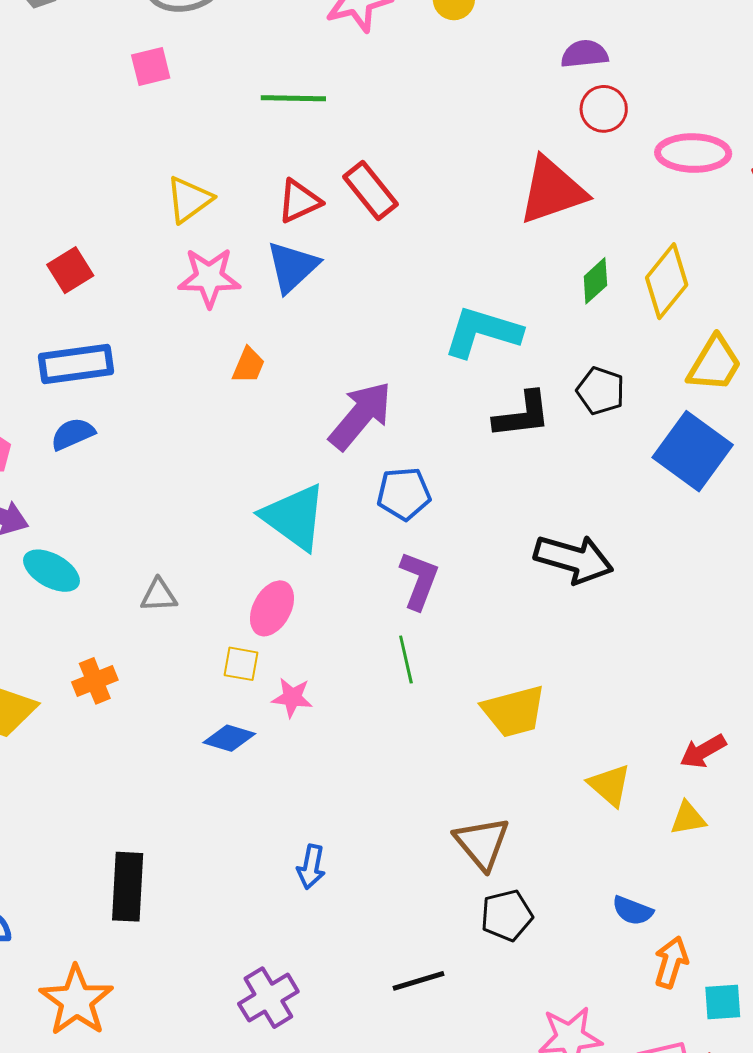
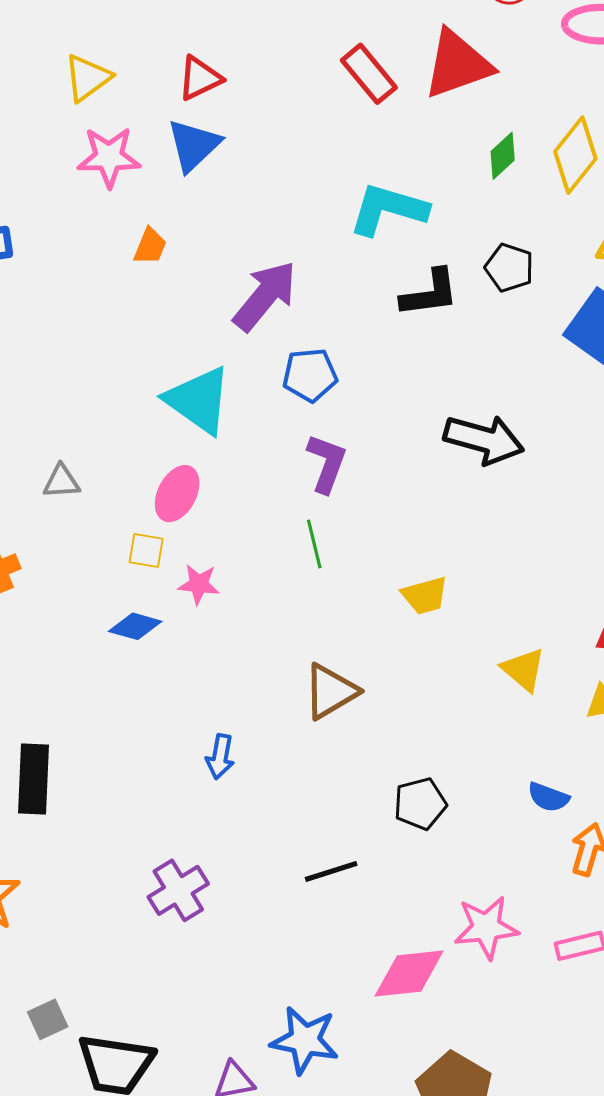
red rectangle: (371, 190) -> (369, 74), moved
yellow trapezoid: (514, 711) -> (425, 595), size x0.7
brown triangle: (482, 843) -> (331, 691), moved, turned 40

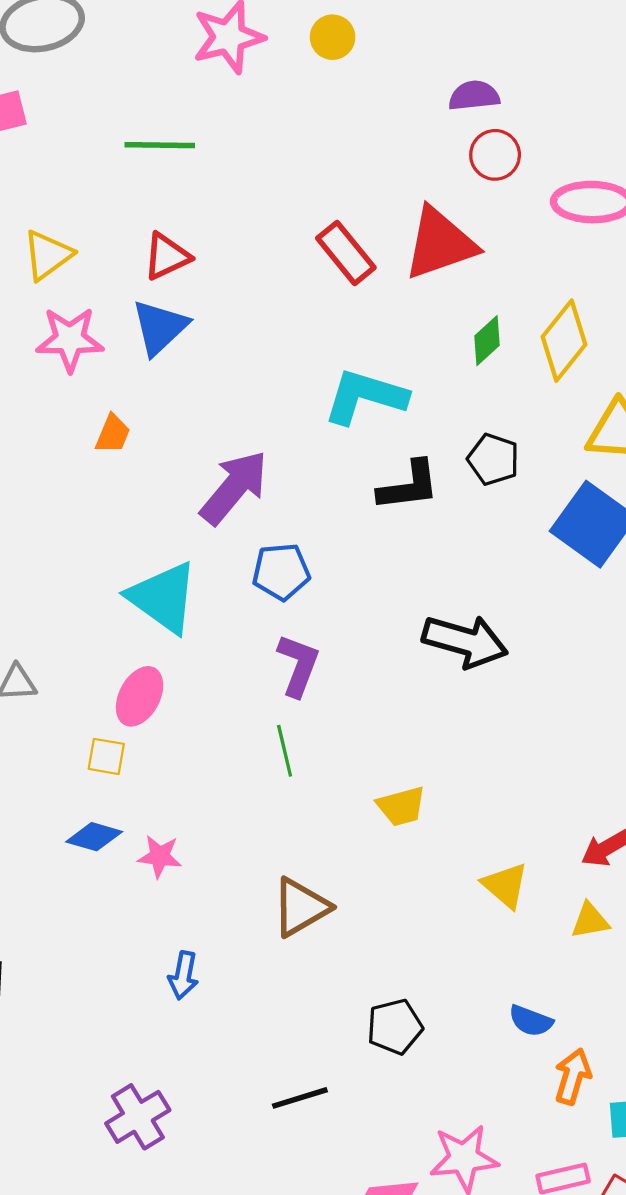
pink star: (199, 584) -> (160, 856), moved

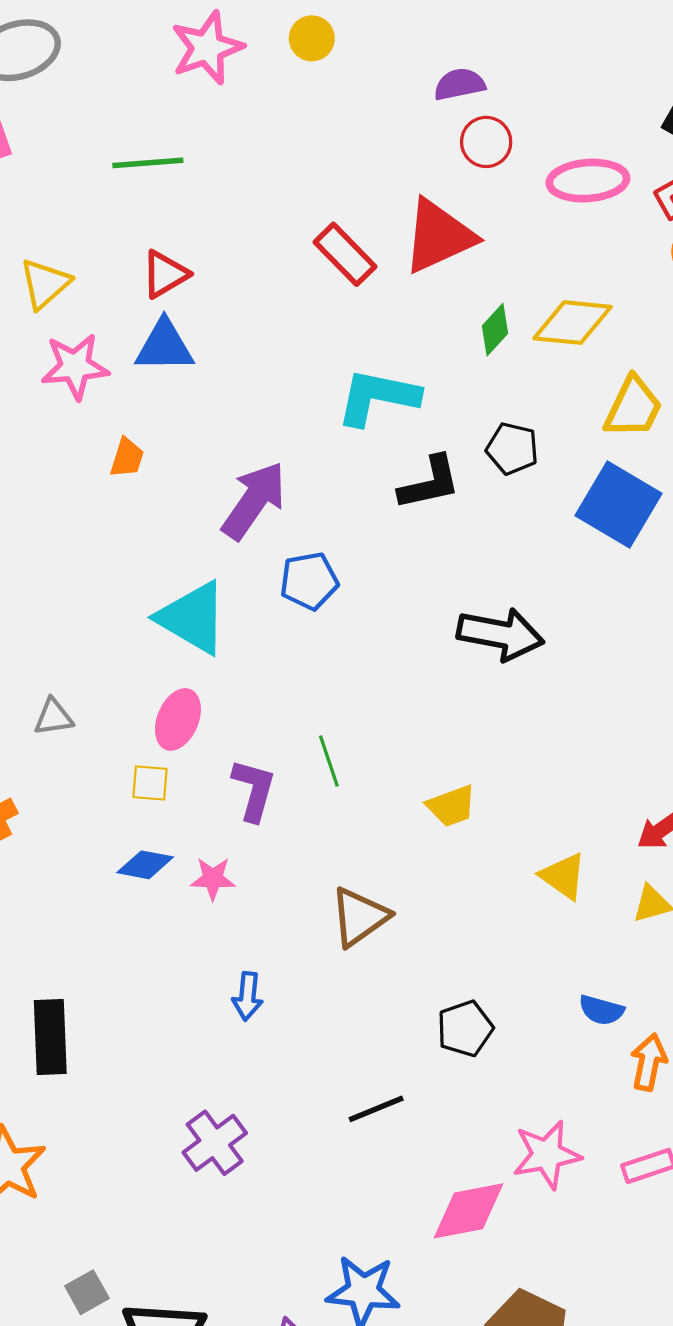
blue triangle: (160, 327) -> (164, 346), turned 48
yellow diamond: (564, 341) -> (573, 323), turned 62
purple L-shape: (298, 665) -> (254, 790), moved

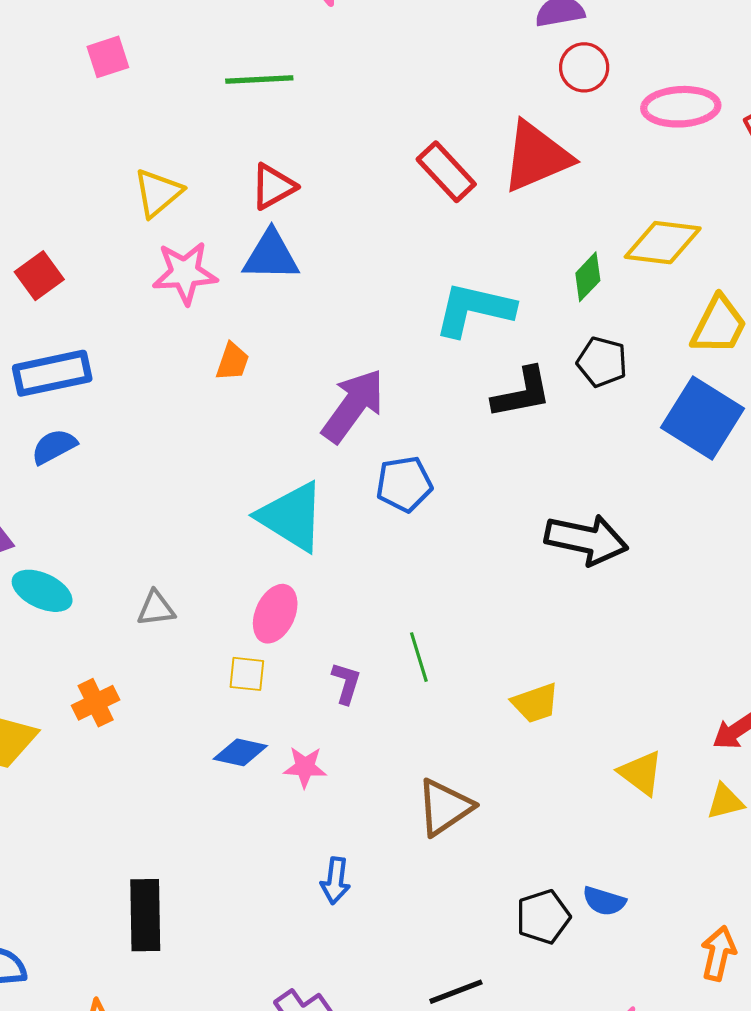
green diamond: (495, 330) -> (588, 277), moved
purple L-shape: (254, 790) -> (346, 683), size x0.7
blue semicircle: (601, 1010) -> (604, 901), moved

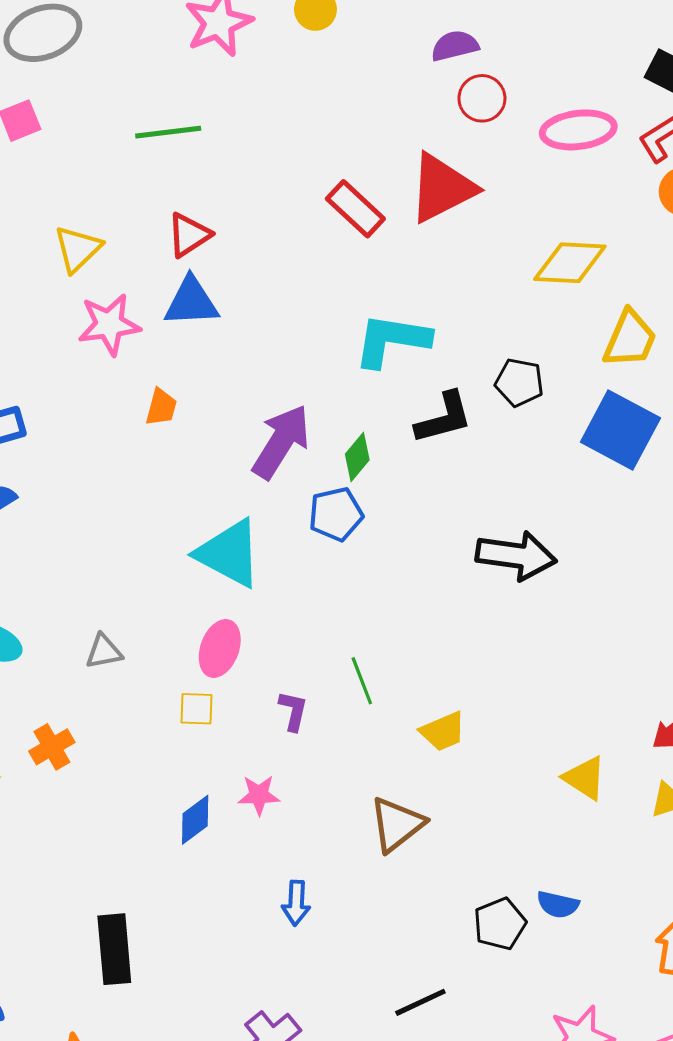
green diamond: (588, 277) -> (357, 457), moved
yellow trapezoid: (535, 703) -> (443, 731), moved
blue diamond: (240, 752) -> (195, 820), moved, turned -45

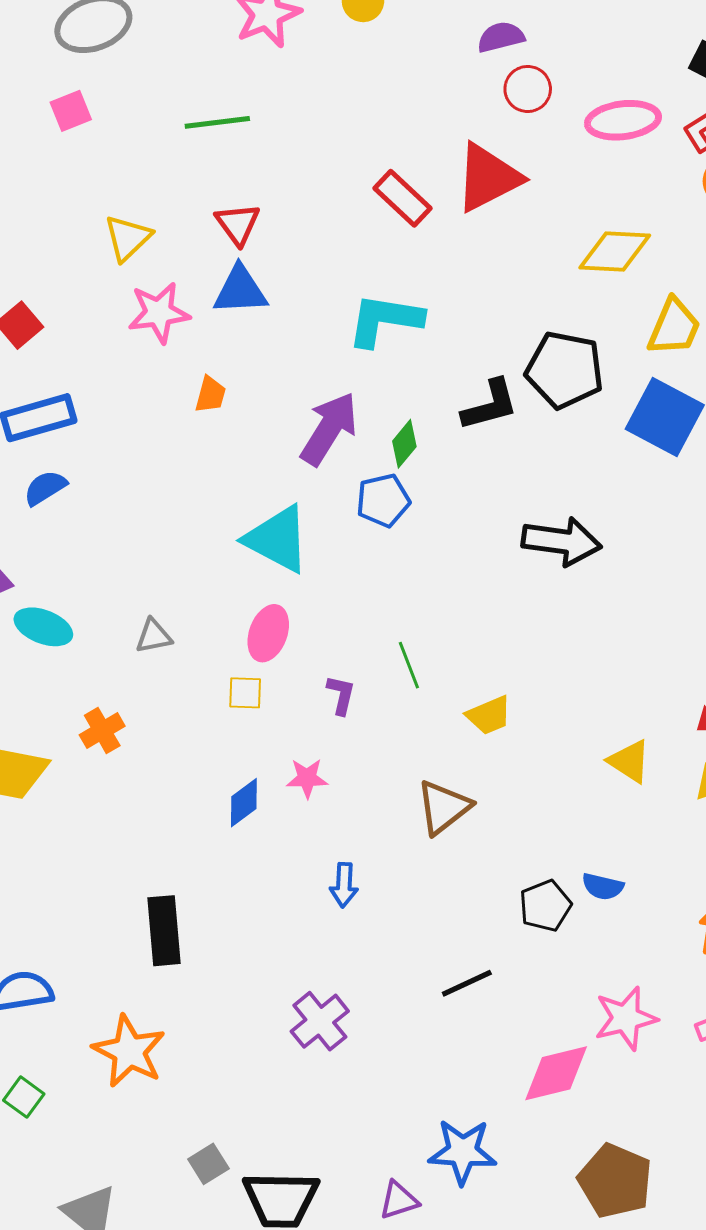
red triangle: (189, 235) -> (238, 224), turned -33
cyan L-shape: (392, 340) -> (385, 320), moved
black pentagon: (519, 382) -> (565, 370), size x1.6

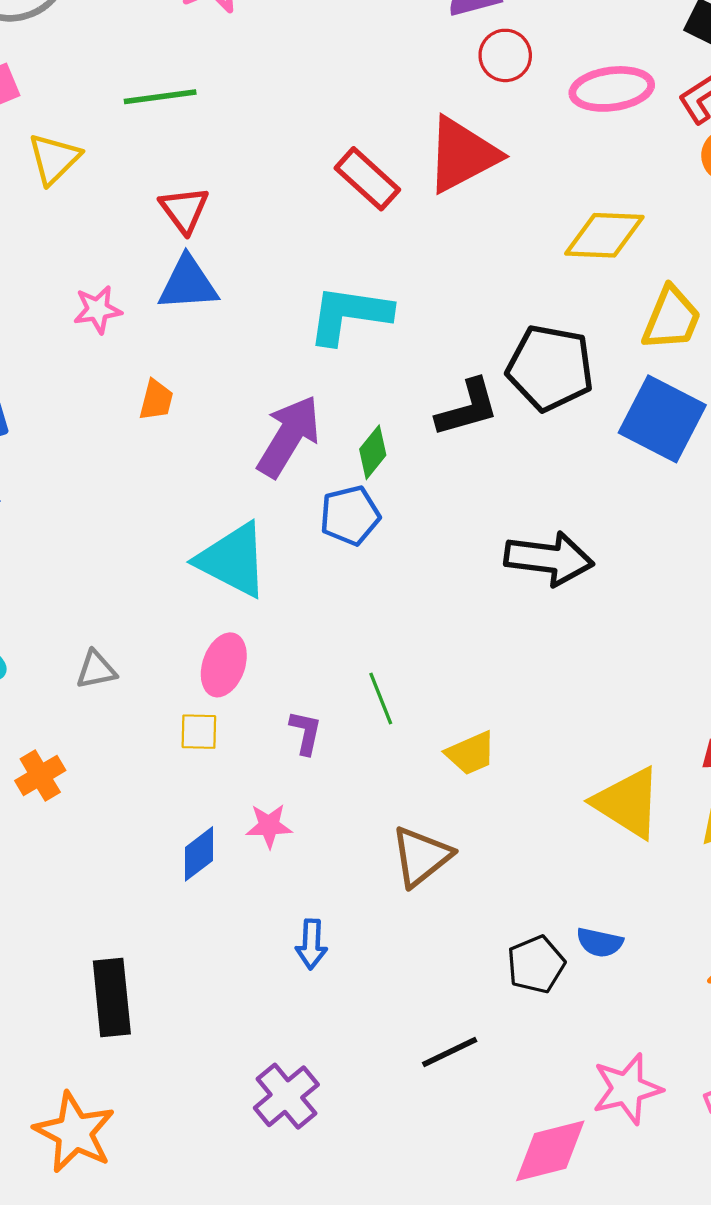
yellow triangle: (128, 238) -> (54, 159), moved
pink star: (159, 313) -> (98, 310), size x0.7
yellow triangle: (629, 761) -> (628, 803), size x1.5

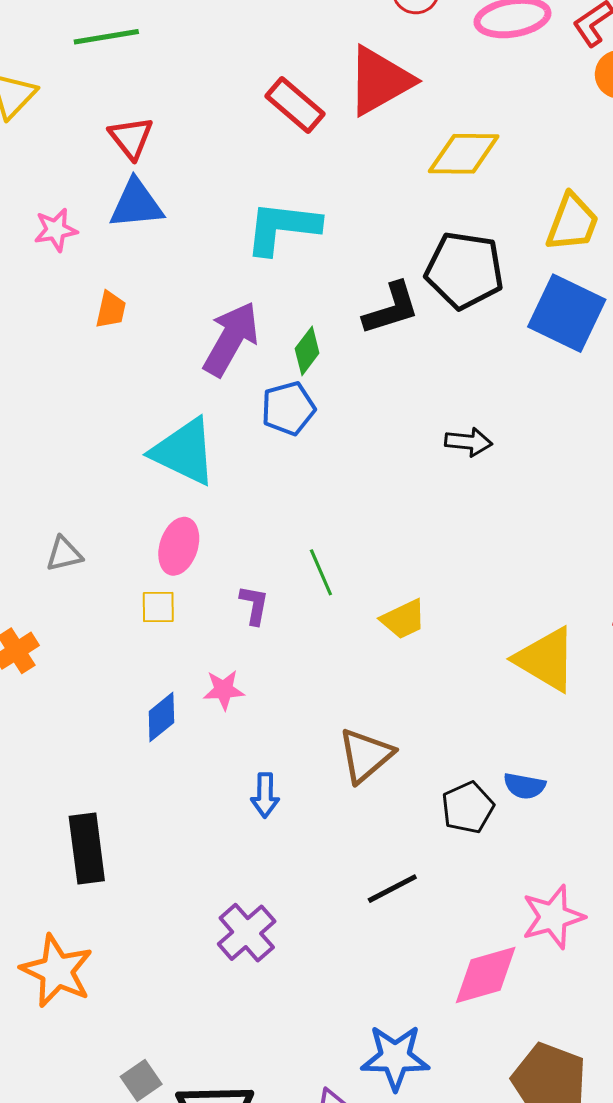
yellow diamond: (604, 235) -> (464, 154), moved
black arrow: (549, 559) -> (469, 442), size x0.6
brown triangle: (421, 856) -> (366, 755), moved

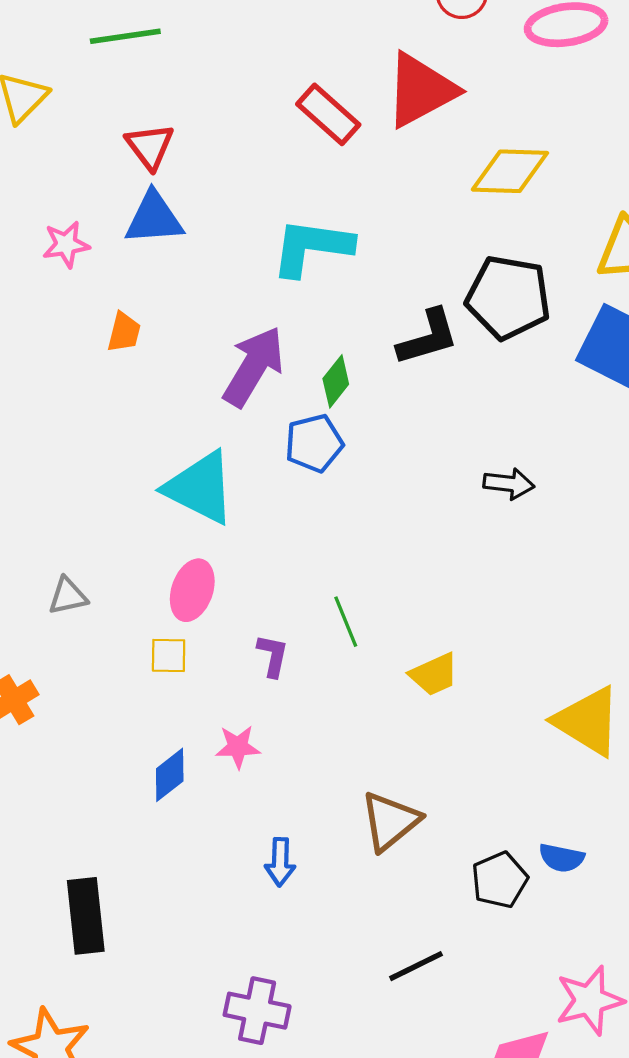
purple cross: (247, 933) -> (257, 1011), turned -38

